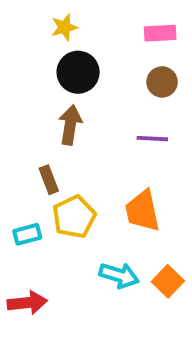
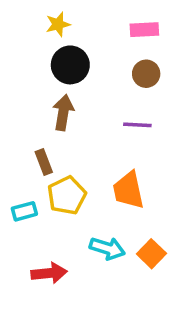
red arrow: (27, 303) -> (49, 273), moved

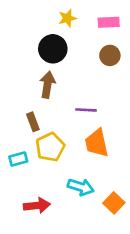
yellow star: (58, 24) -> (67, 18), moved
purple line: (137, 125) -> (86, 110), moved
orange square: (151, 254) -> (114, 203), moved

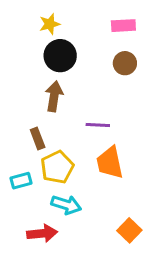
yellow star: (67, 18) -> (50, 24), moved
cyan arrow: (81, 187) -> (66, 205), moved

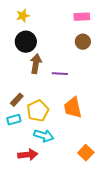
yellow star: (50, 24) -> (23, 16), moved
black circle: (60, 56) -> (26, 42), moved
purple line: (98, 125) -> (60, 74), moved
brown rectangle: (38, 138) -> (17, 100), moved, turned 64

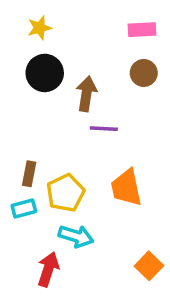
brown arrow: (36, 64) -> (86, 94), moved
brown rectangle: (17, 100) -> (29, 174), turned -32
red arrow: (28, 155) -> (48, 269), turned -66

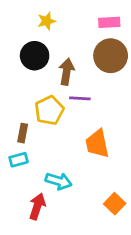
yellow star: (39, 28) -> (47, 21), moved
brown circle: (144, 73) -> (111, 56), size x1.6
yellow pentagon: (66, 193) -> (49, 110), moved

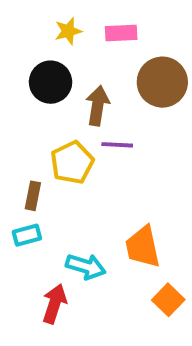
pink rectangle: (109, 22) -> (121, 33), moved
orange trapezoid: (97, 144) -> (143, 247), moved

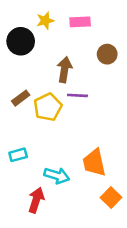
black circle: (51, 82) -> (21, 41), moved
brown circle: (162, 82) -> (107, 54), size x0.6
brown rectangle: (33, 196) -> (21, 98), moved, turned 42

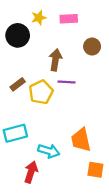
cyan rectangle: (18, 155) -> (15, 133), size x1.5
orange square: (111, 197) -> (95, 170), turned -35

